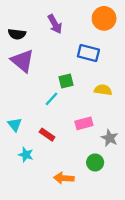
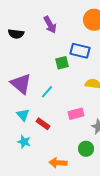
purple triangle: (23, 61) -> (21, 84), moved
green square: (66, 81) -> (62, 63), moved
cyan triangle: (15, 125) -> (23, 115), moved

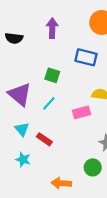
purple arrow: (50, 25) -> (52, 28), turned -150
green square: (62, 63) -> (52, 75), moved, turned 32
pink rectangle: (76, 114) -> (81, 112), moved

